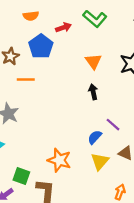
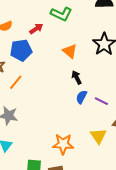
blue pentagon: (41, 46) -> (21, 50), turned -30
orange line: (26, 80) -> (16, 82), turned -35
blue semicircle: (95, 137) -> (81, 97), moved

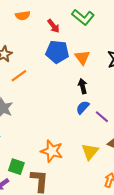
red arrow: (36, 29) -> (53, 26), turned 72
blue pentagon: (21, 50) -> (57, 52), moved

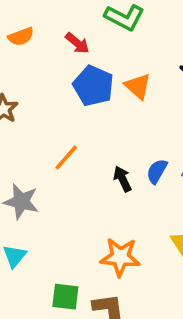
blue pentagon: (57, 52) -> (93, 86), turned 30
orange line: (19, 76) -> (66, 157), moved
black arrow: (83, 86) -> (122, 179), moved

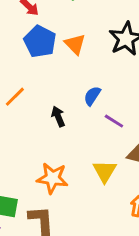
blue semicircle: (157, 171) -> (92, 96), moved

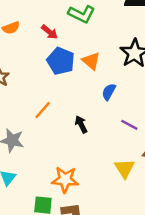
blue semicircle: (92, 96) -> (109, 92), moved
orange star: (52, 178) -> (65, 180), moved

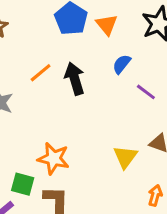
black arrow: (81, 124) -> (75, 79), moved, size x1.5
purple line: (129, 125) -> (146, 92), moved

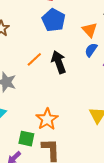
orange triangle: (107, 25) -> (90, 30), moved
orange star: (54, 158) -> (47, 119), turned 30

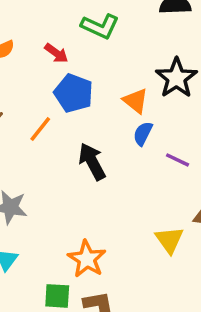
orange line: (34, 59) -> (40, 129), moved

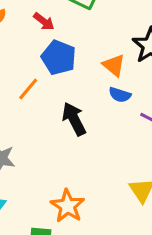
blue semicircle: (143, 134) -> (120, 95), turned -100

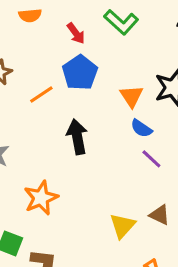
blue semicircle: (120, 95) -> (141, 128), moved
orange star: (68, 206) -> (41, 198), moved

